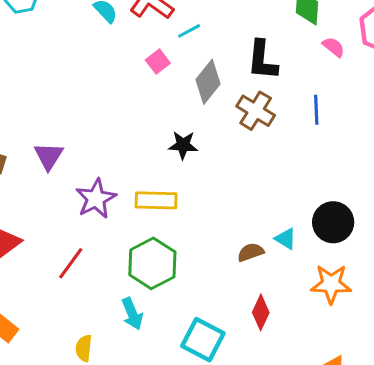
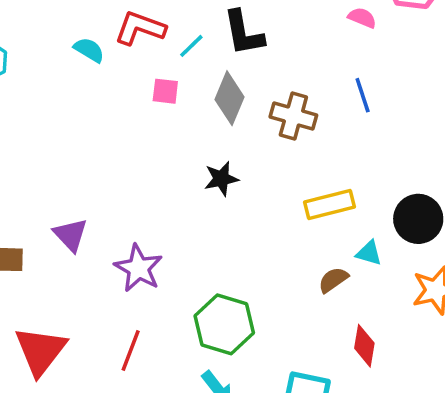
black L-shape: (262, 60) -> (244, 33), moved
pink square: (158, 62) -> (165, 91), turned -30
yellow rectangle: (156, 200) -> (330, 205), moved

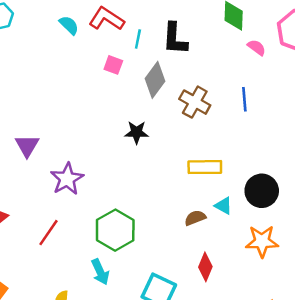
cyan line: (191, 46) -> (138, 39), turned -48

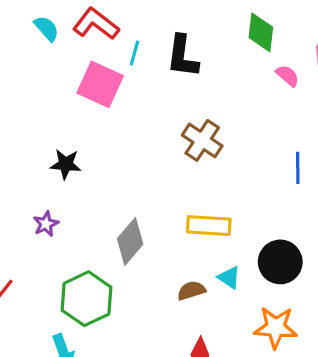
pink square: (113, 65) -> (100, 84), size x1.8
gray diamond: (155, 80) -> (130, 241), moved
blue line: (244, 99) -> (298, 168), moved
black star: (137, 132) -> (66, 164), moved
purple star: (67, 179) -> (46, 224), moved, size x0.6

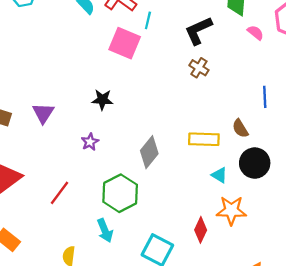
black L-shape: (182, 56) -> (198, 31), moved, turned 60
brown cross: (202, 140) -> (199, 68), moved, size x0.7
brown semicircle: (191, 291) -> (240, 128), moved, turned -102
orange star: (276, 327) -> (231, 210), moved

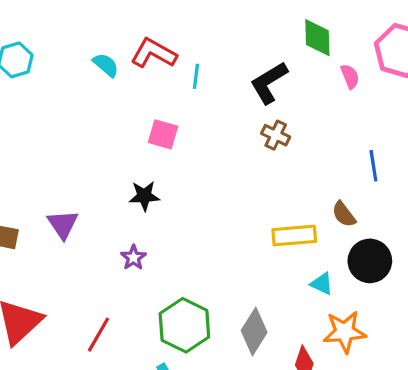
pink semicircle: (255, 33) -> (350, 76), turned 36
pink square: (125, 43) -> (163, 134), moved, size x0.7
gray diamond: (149, 152) -> (254, 331), moved

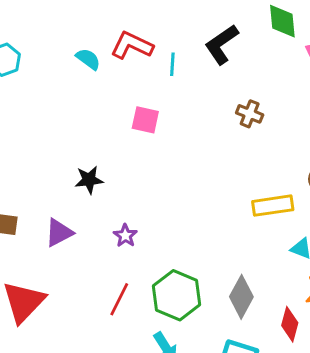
black L-shape: (269, 83) -> (222, 44), moved
black star: (144, 196) -> (89, 180), moved
purple triangle: (63, 224) -> (59, 233), moved, turned 40
red line: (99, 335) -> (119, 299), moved

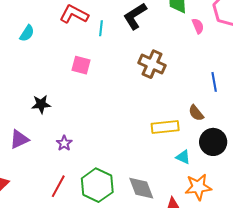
cyan semicircle: (88, 59) -> (27, 33), moved, turned 84
brown cross: (250, 114) -> (152, 64), size x1.5
gray diamond: (241, 297) -> (141, 188), turned -52

